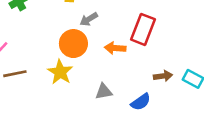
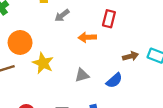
red rectangle: (143, 29) -> (109, 19), size x0.7
orange circle: (73, 44) -> (20, 42), moved

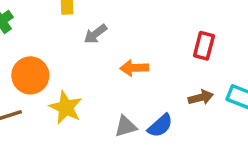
red rectangle: (109, 19) -> (204, 46), moved
blue semicircle: (114, 80) -> (160, 126), moved

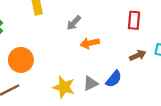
gray arrow: (95, 34) -> (74, 23), moved
yellow star: (66, 107) -> (64, 87), moved

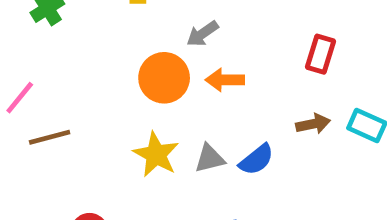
orange circle: (21, 60) -> (164, 78), moved

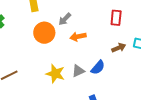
orange circle: (164, 78) -> (44, 33), moved

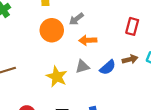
blue semicircle: (98, 67) -> (108, 67), moved
gray triangle: (78, 71) -> (82, 67), moved

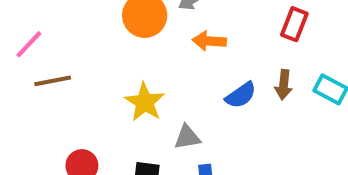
brown arrow: (130, 59) -> (284, 85), turned 104
gray triangle: (82, 67) -> (187, 137), moved

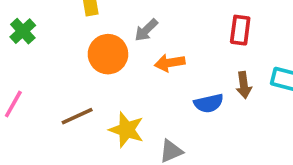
brown line: (53, 81) -> (77, 116), moved
blue semicircle: (241, 95) -> (209, 103), turned 36

